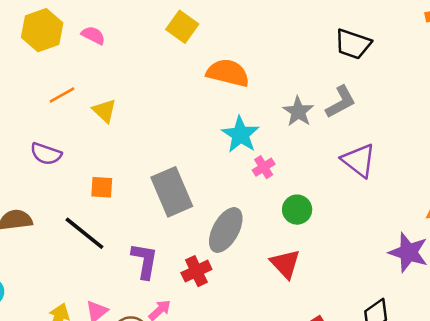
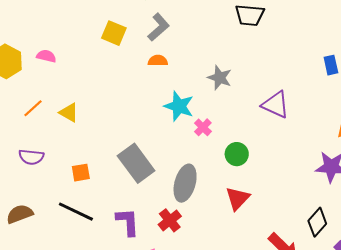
orange semicircle: (228, 73) -> (158, 61), size x0.6
gray L-shape: (341, 102) -> (158, 27), moved
red triangle: (285, 264) -> (238, 198), turned 40

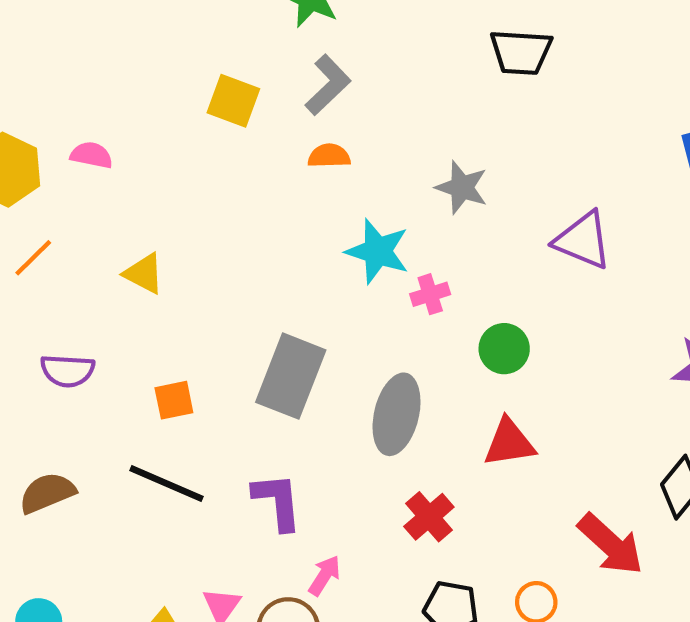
orange line: (33, 108) -> (33, 258), moved
pink cross: (203, 127) -> (430, 294), turned 30
gray rectangle: (136, 163) -> (291, 376), turned 60
red triangle: (238, 198) -> (509, 443), turned 40
red cross: (170, 220) -> (429, 517), moved

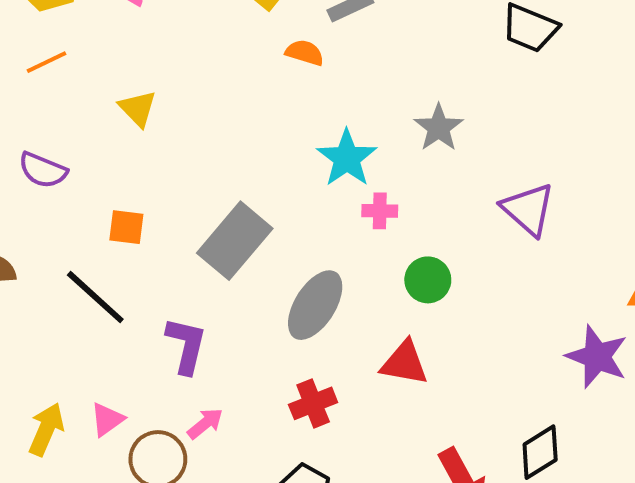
orange semicircle: (329, 156) -> (305, 53), moved

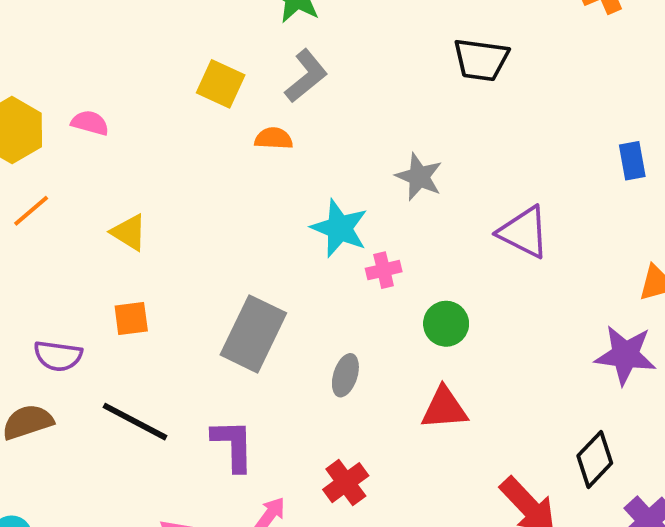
purple semicircle: (43, 170) -> (58, 356), moved
orange square: (126, 227) -> (131, 318), moved
gray ellipse: (315, 305) -> (345, 375), size x0.6
red cross: (313, 403) -> (346, 483), moved

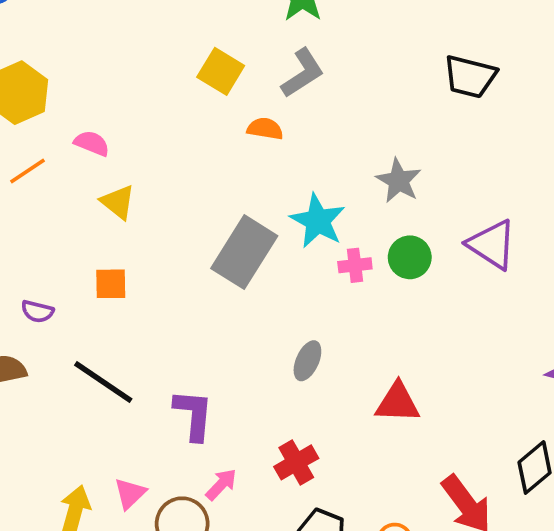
pink semicircle: (90, 123) -> (92, 143), moved
green circle: (446, 324) -> (410, 257), moved
gray rectangle: (253, 334) -> (244, 252), moved
purple semicircle: (58, 356) -> (37, 311), size x0.7

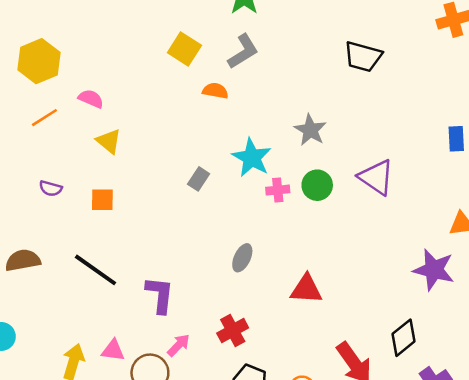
gray rectangle: (244, 252) -> (199, 179), size x0.5
purple semicircle: (37, 311) -> (51, 188), moved
pink triangle: (130, 494) -> (113, 350), turned 50

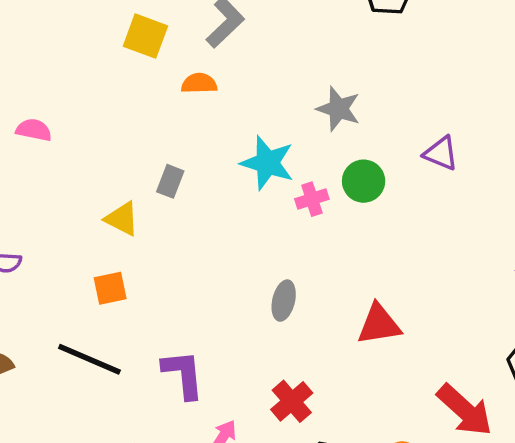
yellow triangle: (109, 141) -> (122, 219), moved
purple triangle: (376, 177) -> (441, 153), size x0.7
gray rectangle: (199, 179) -> (170, 181), moved
orange square: (102, 200) -> (110, 288), moved

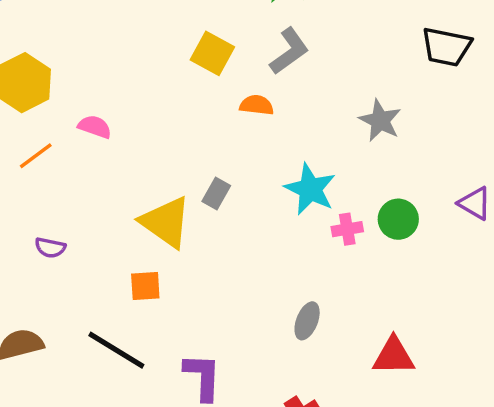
gray star: (338, 109) -> (380, 120), moved
yellow triangle: (122, 219) -> (166, 222), size x1.6

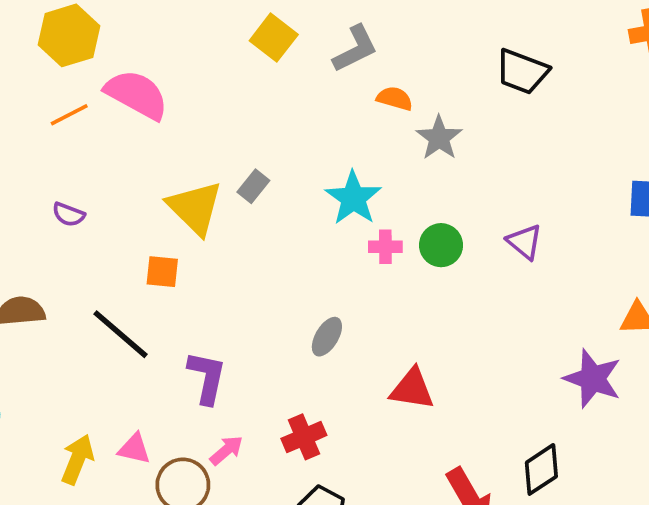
orange semicircle: (257, 105) -> (395, 98), moved
pink semicircle: (95, 127) -> (137, 95), size x1.8

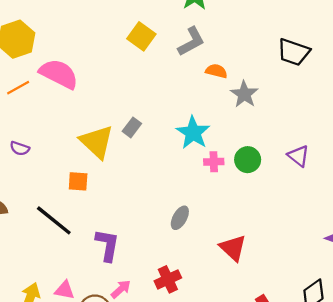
red triangle: (412, 389) -> (233, 248), turned 36

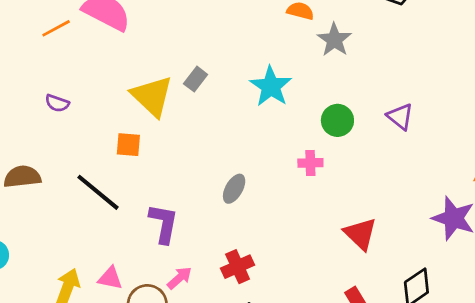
pink cross: (214, 162) -> (310, 163), moved
gray ellipse: (180, 218) -> (234, 189), moved
red triangle: (233, 248) -> (360, 234), moved

